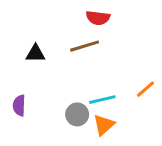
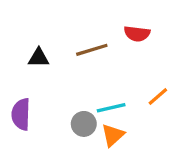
red semicircle: (98, 18) -> (137, 34), moved
purple semicircle: (19, 105) -> (21, 114), size x1.4

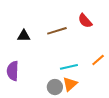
red semicircle: (137, 34) -> (85, 21), turned 42
gray circle: (84, 124) -> (55, 87), moved

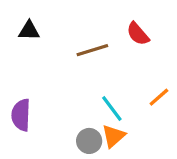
black triangle: (24, 36) -> (29, 31), moved
cyan line: (69, 67) -> (112, 109), turned 66

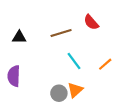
black triangle: (29, 31) -> (19, 37), moved
cyan line: (112, 109) -> (74, 61), moved

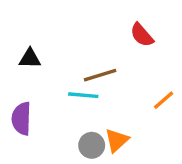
brown line: (61, 33) -> (100, 75), moved
cyan line: (74, 61) -> (83, 95), moved, turned -48

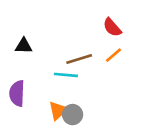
orange line: (164, 100) -> (113, 55), moved
orange triangle: (117, 140) -> (58, 111), moved

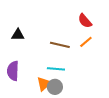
brown line: (79, 59) -> (60, 45), turned 30
cyan line: (66, 75) -> (56, 69), moved

